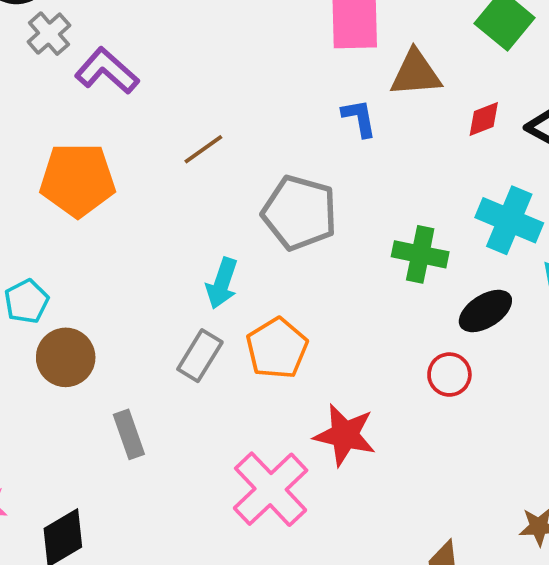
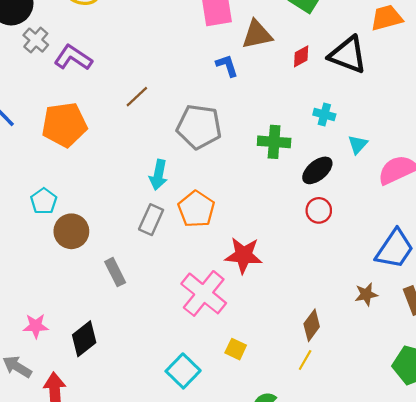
cyan cross: (509, 220) -> (324, 115), size x0.6
red circle: (449, 375) -> (319, 210), moved

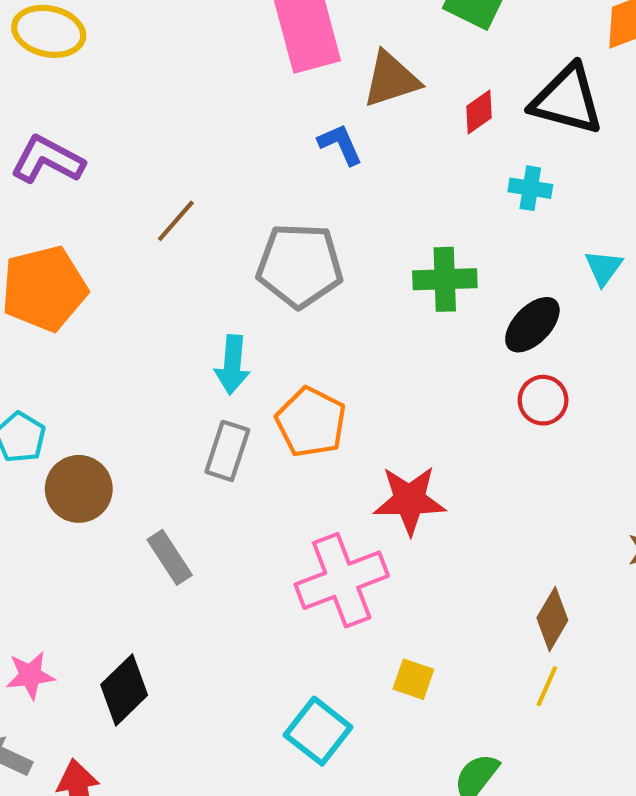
cyan cross: (324, 115) -> (530, 188), moved
pink cross: (204, 293) -> (342, 580), turned 36

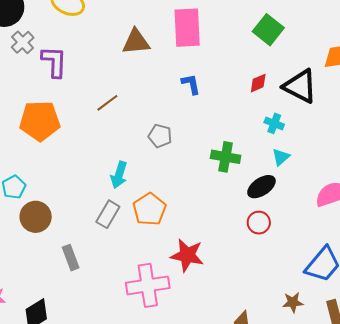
brown triangle: (391, 79) -> (136, 42), moved
purple L-shape: (47, 160) -> (54, 62), turned 52
gray pentagon: (300, 265) -> (160, 136), size x0.6
cyan triangle: (604, 268) -> (281, 157), moved

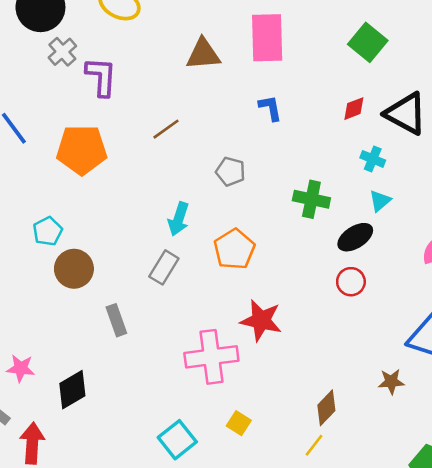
orange pentagon: (149, 209) -> (234, 249), moved

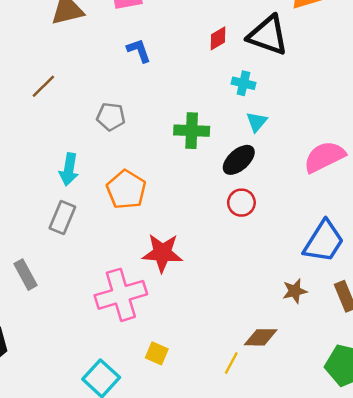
brown diamond: (326, 408) -> (261, 337), moved, turned 56

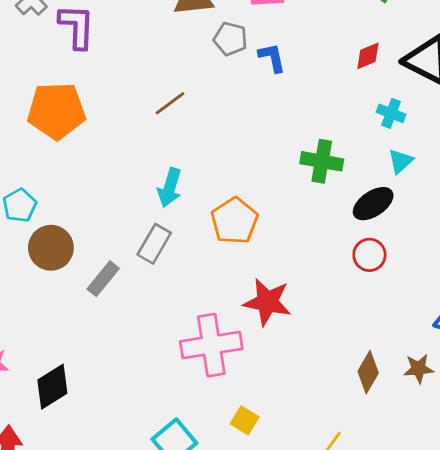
brown line: (43, 86) -> (170, 103), moved
gray pentagon: (111, 117) -> (230, 39), moved
gray rectangle: (25, 275) -> (103, 279), moved, turned 60
brown diamond: (261, 337) -> (368, 372), moved, turned -68

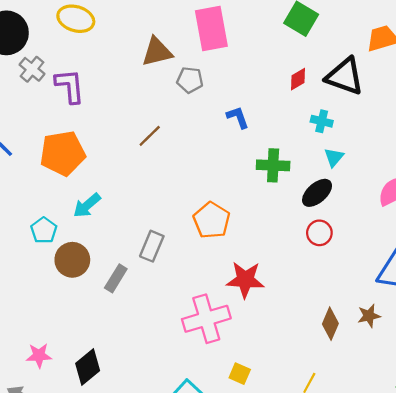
blue L-shape: (272, 58) -> (238, 117), moved
cyan arrow: (170, 188) -> (87, 205), moved, turned 40

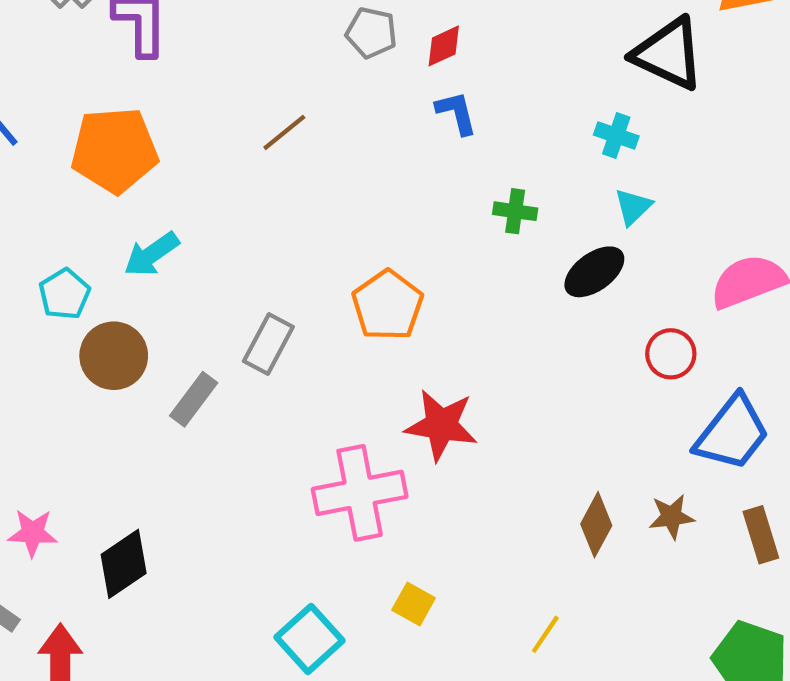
red diamond: (298, 79) -> (444, 46), moved
green cross: (273, 165) -> (515, 211), size x0.7
red circle: (319, 233) -> (671, 354), moved

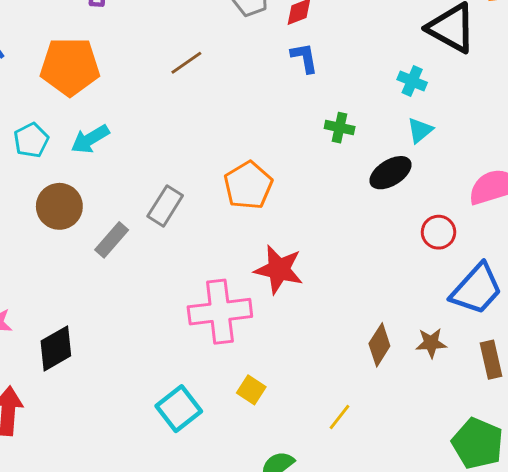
cyan pentagon: (64, 294) -> (31, 140), moved

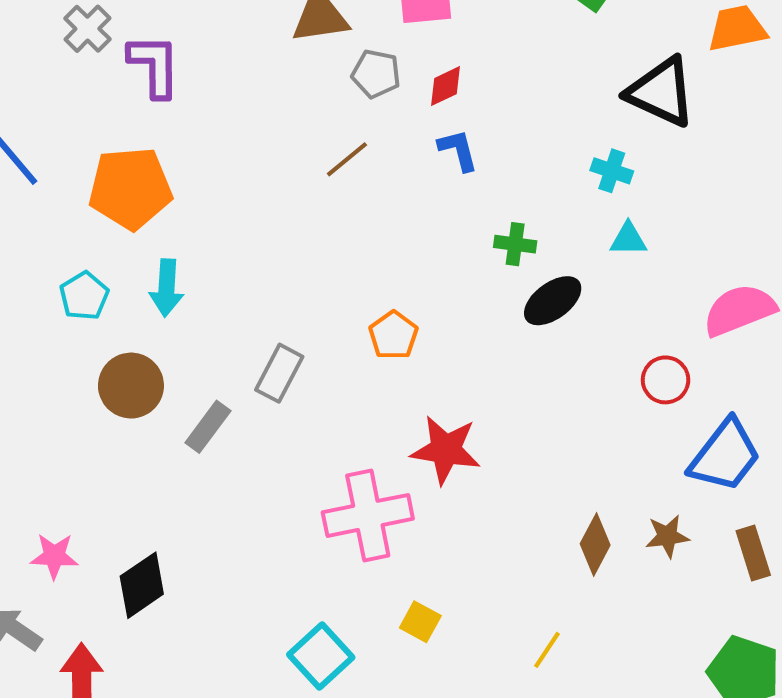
brown line: (186, 63) -> (347, 159), moved
cyan triangle: (420, 130) -> (628, 239), turned 44
cyan arrow: (90, 139) -> (167, 288), turned -51
black ellipse: (391, 173) -> (553, 301), moved
orange pentagon: (248, 185) -> (393, 335), size x0.7

